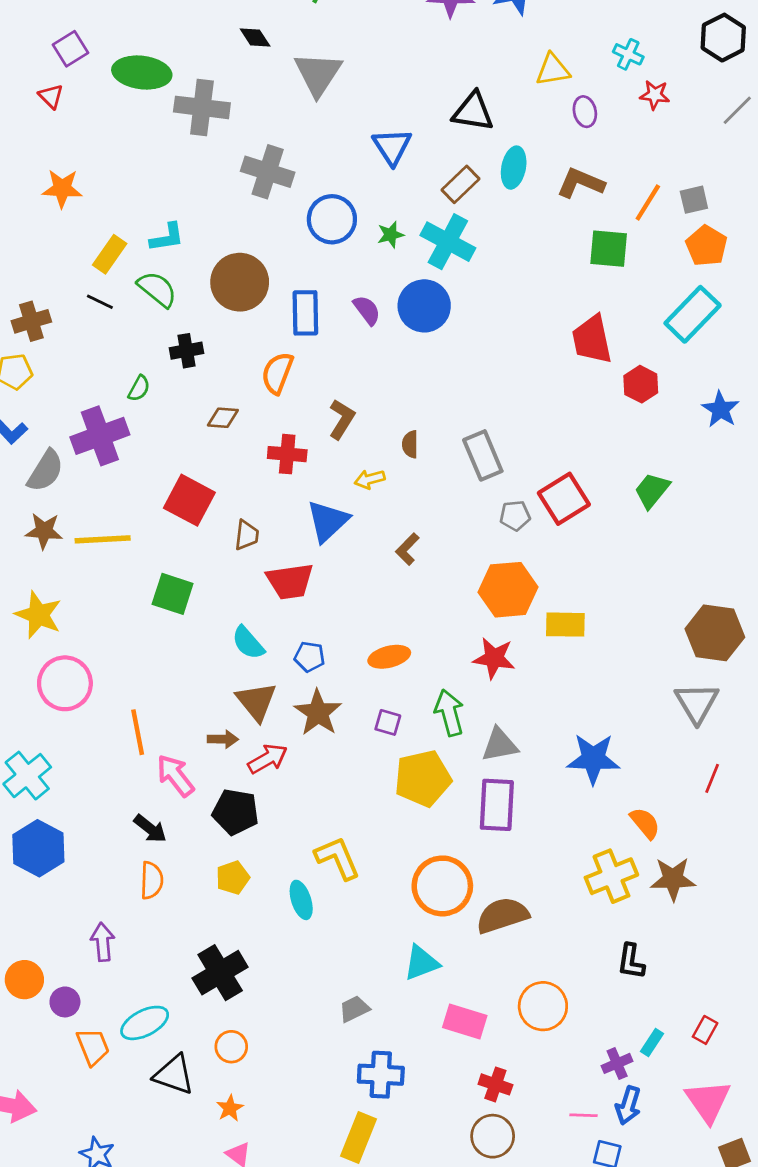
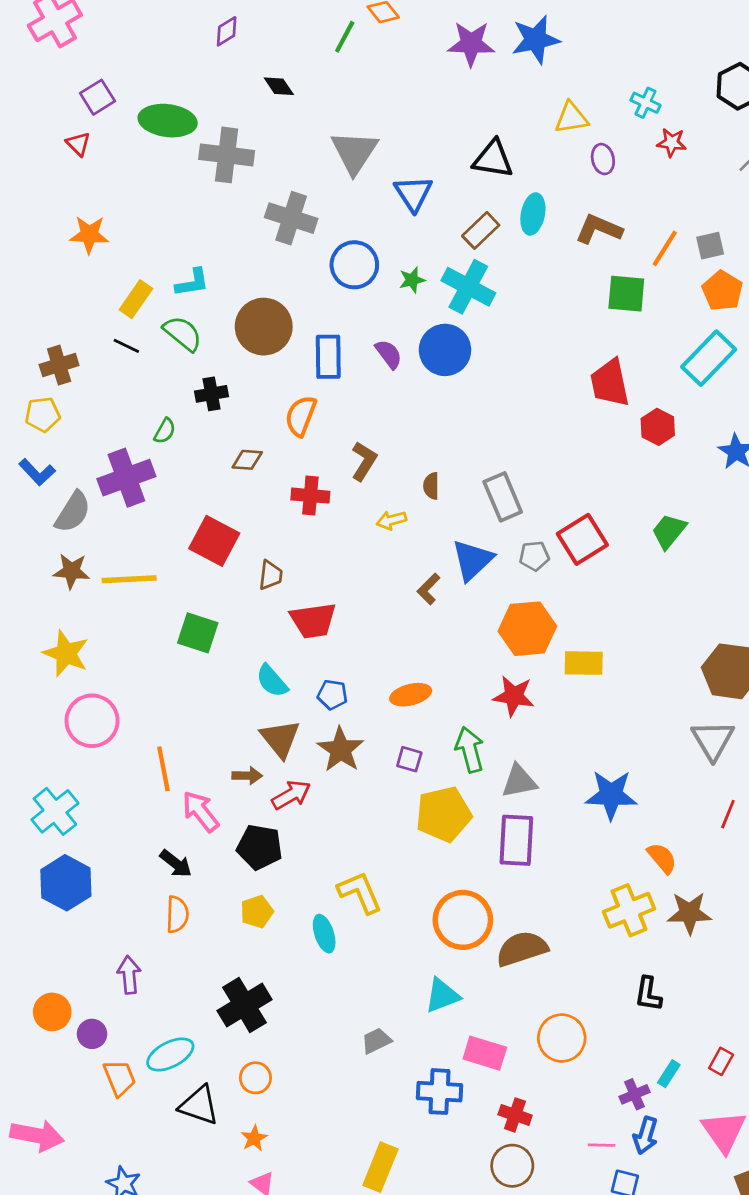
gray triangle: (318, 74) -> (354, 152), moved
blue triangle: (328, 521) -> (472, 560), moved
blue cross: (381, 1075) -> (439, 1092), moved

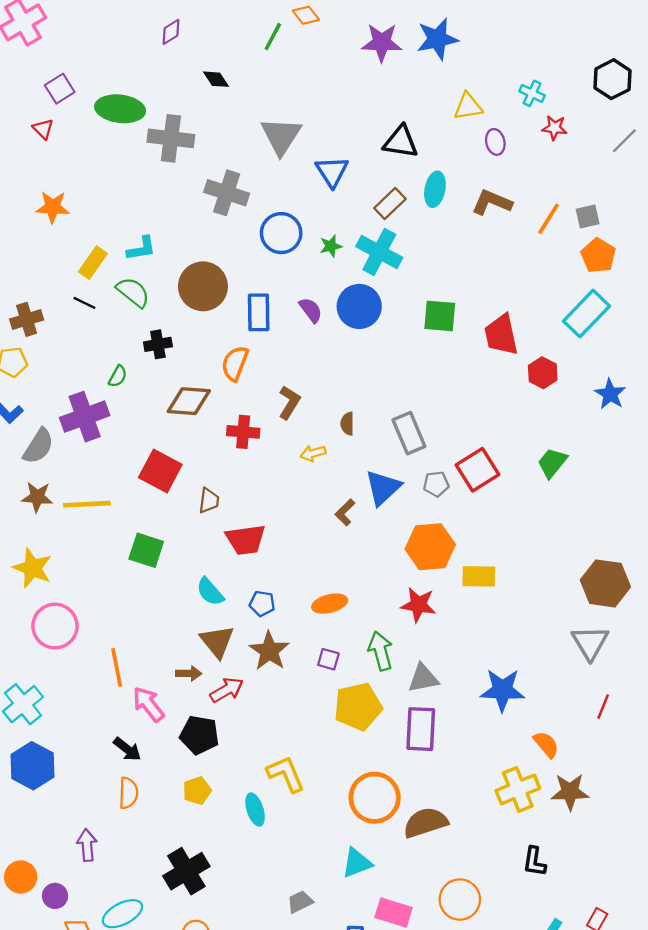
green square: (626, 294) -> (440, 316), moved
brown diamond: (247, 460) -> (189, 401), size x1.6

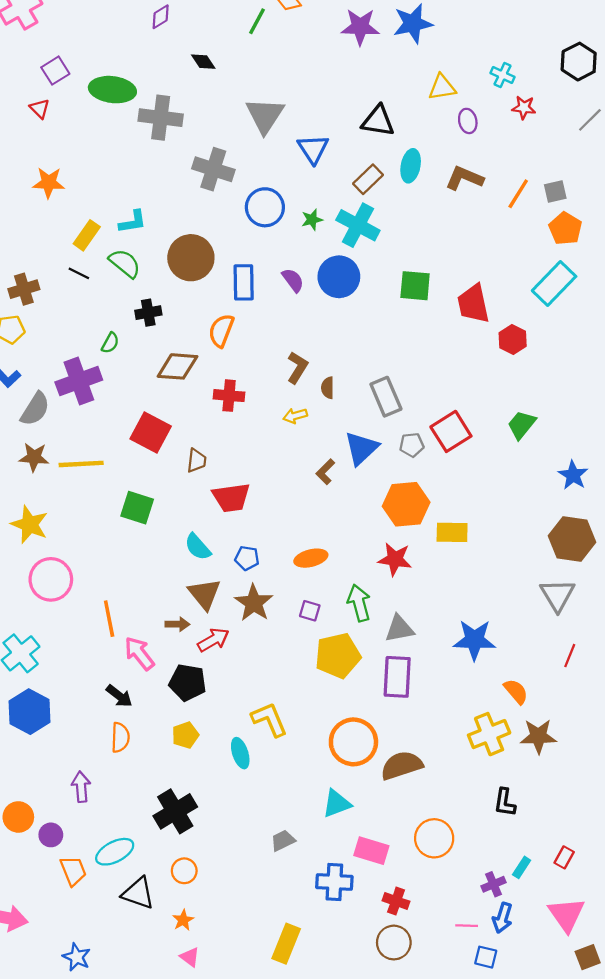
blue star: (610, 394) -> (573, 475), moved
brown L-shape: (289, 402) -> (297, 368), moved

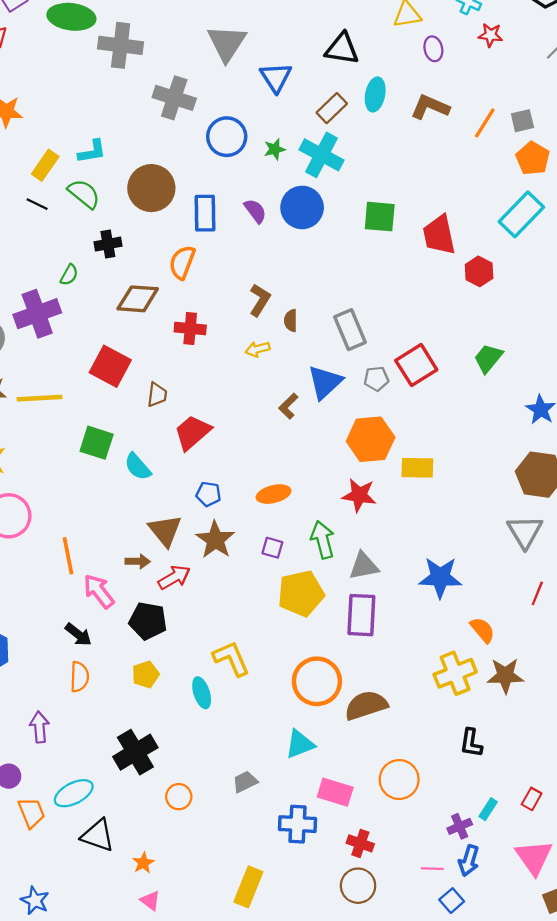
red trapezoid: (231, 498) -> (192, 432), turned 147
cyan semicircle: (198, 547) -> (138, 467), moved
orange circle: (184, 871) -> (179, 797), moved
blue square: (486, 957) -> (452, 901), turned 35

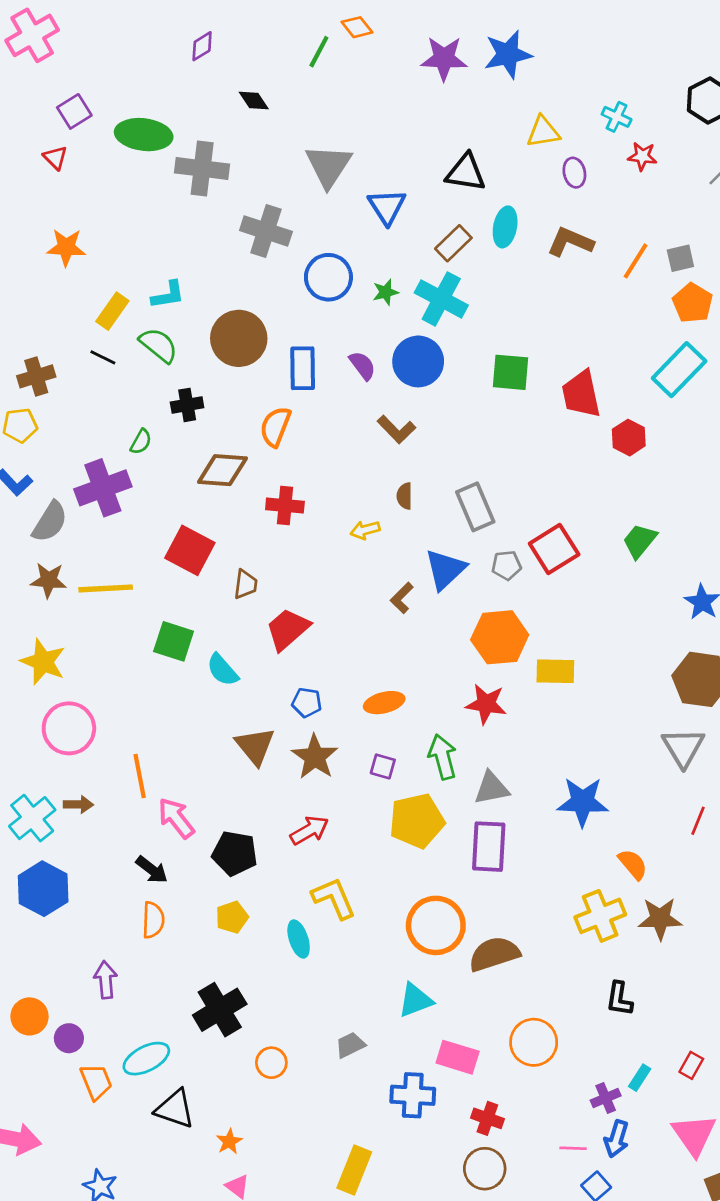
brown L-shape: (260, 300) -> (396, 429), moved, turned 104
brown arrow: (138, 561) -> (78, 804), moved
red arrow: (174, 577) -> (309, 830), moved

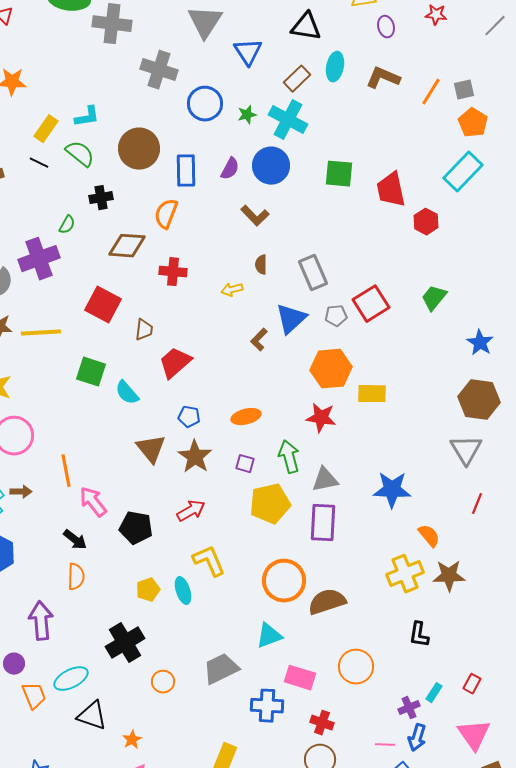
purple semicircle: (362, 366) -> (230, 169), turned 65
yellow pentagon: (232, 917) -> (148, 590), moved
purple arrow: (106, 980) -> (41, 621), size x1.4
gray trapezoid: (350, 1045) -> (221, 669), size x1.6

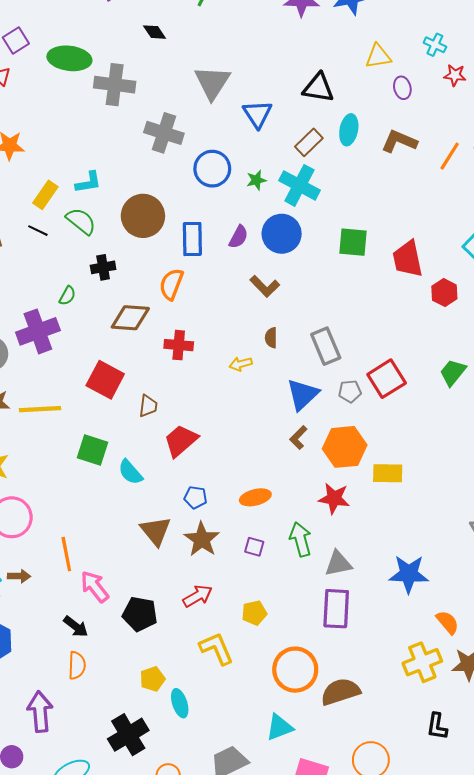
brown L-shape: (259, 340) -> (298, 437), moved
yellow pentagon: (270, 504) -> (254, 613), moved, size x0.6
cyan ellipse: (183, 591) -> (180, 703), moved

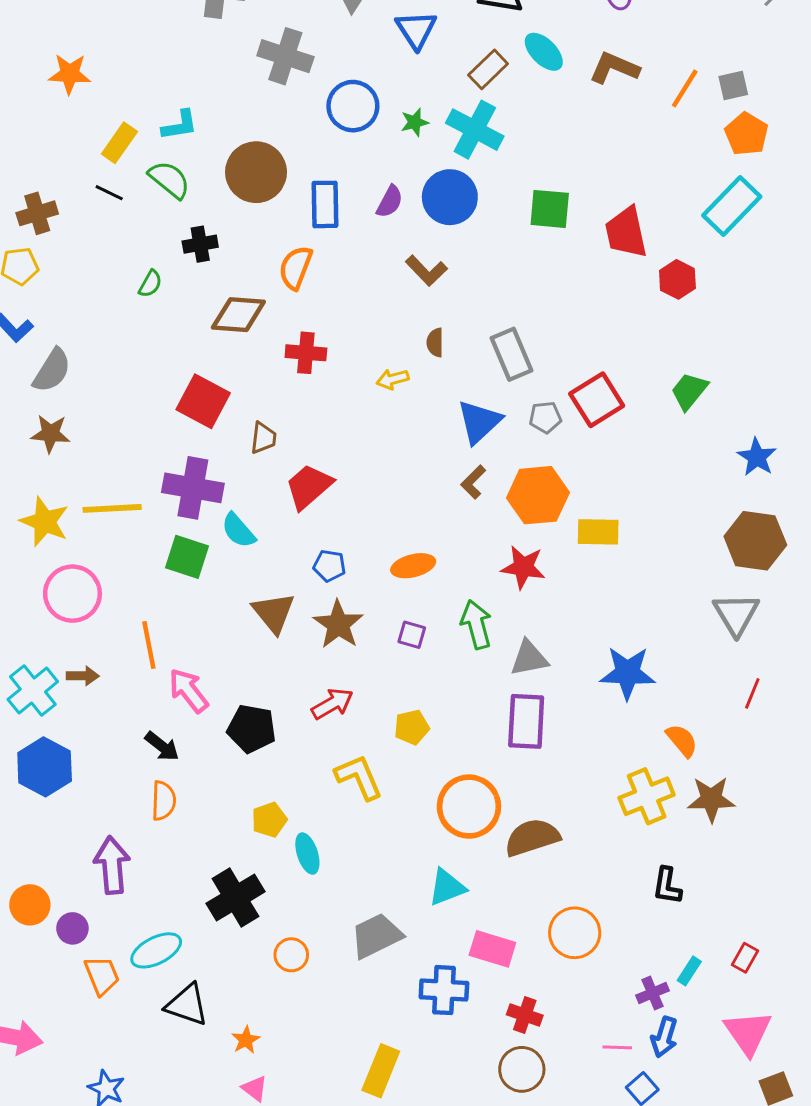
cyan ellipse: (349, 130) -> (544, 52), turned -56
purple cross: (38, 331) -> (193, 488), moved, turned 30
yellow line: (40, 409) -> (112, 508), moved
green square: (93, 450) -> (187, 557), moved

